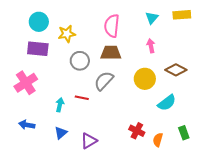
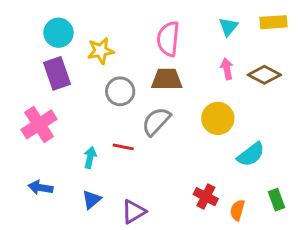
purple rectangle: (38, 49) -> (57, 73), turned 65
brown diamond: (176, 70) -> (264, 75), moved

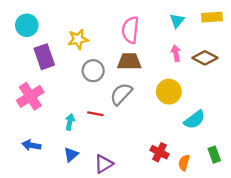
cyan circle: (59, 33) -> (27, 25), moved

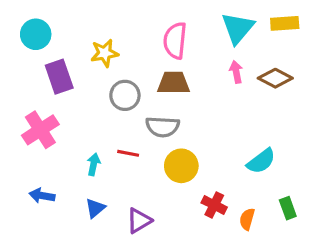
cyan triangle: (177, 21) -> (238, 28), size x1.6
yellow circle: (169, 92) -> (181, 166), moved
gray semicircle: (121, 94) -> (163, 127), turned -130

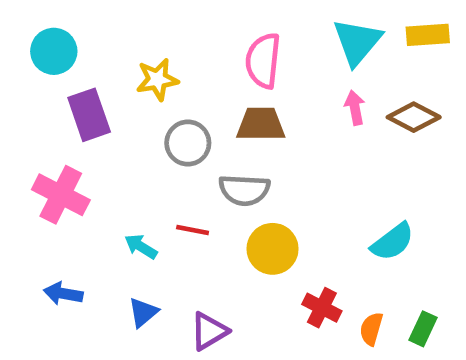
pink cross: (40, 130) -> (61, 195), turned -30
cyan arrow: (94, 164) -> (141, 246), turned -70
green rectangle: (288, 208) -> (423, 329), moved, turned 45

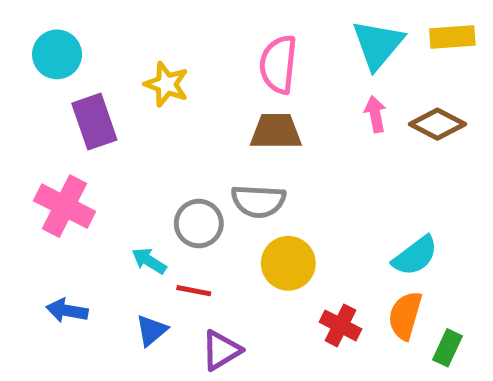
yellow star: (157, 79) -> (166, 84), turned 30
gray circle: (188, 143) -> (199, 223), moved
red line: (193, 230) -> (194, 291), moved
orange semicircle: (371, 329) -> (405, 315), moved, size x1.4

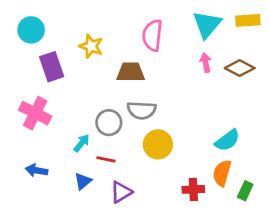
brown trapezoid: (276, 131) -> (131, 72), moved
cyan arrow: (149, 261) -> (82, 143), turned 96
red cross: (340, 325) -> (193, 189), moved, turned -30

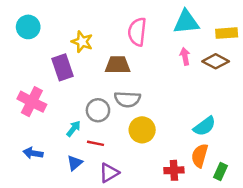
yellow rectangle: (248, 20) -> (227, 33), moved
cyan triangle: (207, 24) -> (186, 22), turned 44
purple rectangle: (52, 67) -> (62, 67), moved

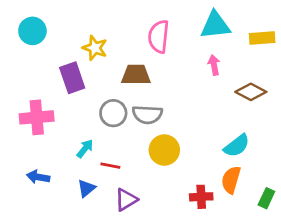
brown diamond: (216, 61) -> (251, 92), moved
pink cross: (32, 102) -> (37, 117), turned -32
gray circle: (98, 110) -> (113, 113), moved
green rectangle: (220, 172) -> (266, 198), moved

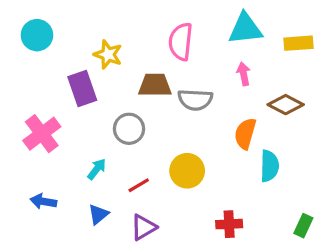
gray semicircle: (147, 115) -> (195, 100), moved
pink cross: (37, 117) -> (42, 134), turned -32
cyan semicircle: (237, 146) -> (269, 166), turned -52
red line: (110, 166) -> (139, 185), moved, turned -42
orange semicircle: (231, 180) -> (245, 134), moved

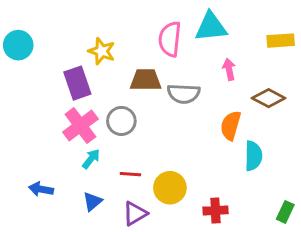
cyan triangle: (245, 29) -> (211, 27), moved
cyan circle: (37, 35) -> (18, 45), moved
pink cross: (42, 134) -> (80, 126), moved
yellow circle: (187, 171) -> (170, 188), moved
red line: (139, 185) -> (130, 174), turned 35

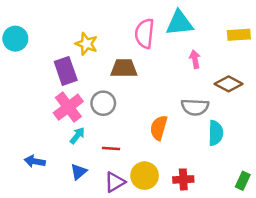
gray semicircle: (184, 94) -> (195, 107), moved
orange semicircle: (231, 126) -> (159, 128), moved
yellow circle: (170, 188) -> (145, 176), moved

